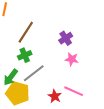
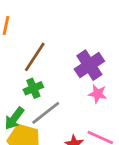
purple cross: (66, 38) -> (89, 65), size x1.5

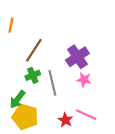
gray line: (46, 113) -> (52, 83), moved, turned -65

